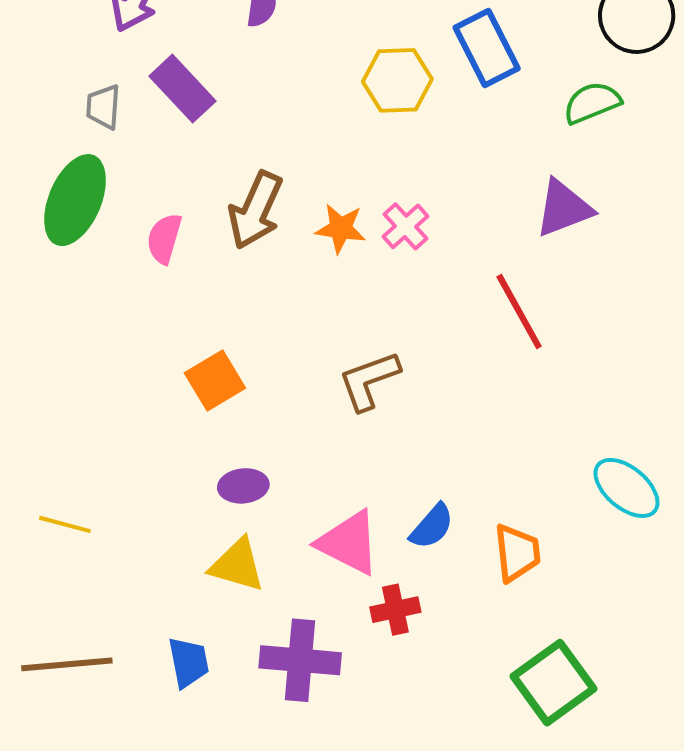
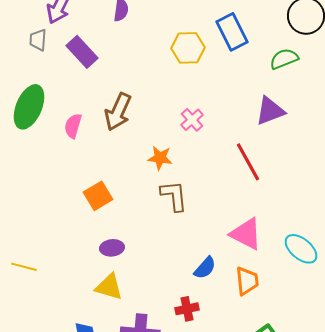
gray trapezoid: (103, 107) -> (38, 40), moved
orange star: (341, 228) -> (160, 158), moved
brown L-shape: (369, 380) -> (174, 196), turned 104
pink triangle: (349, 543) -> (246, 234), moved

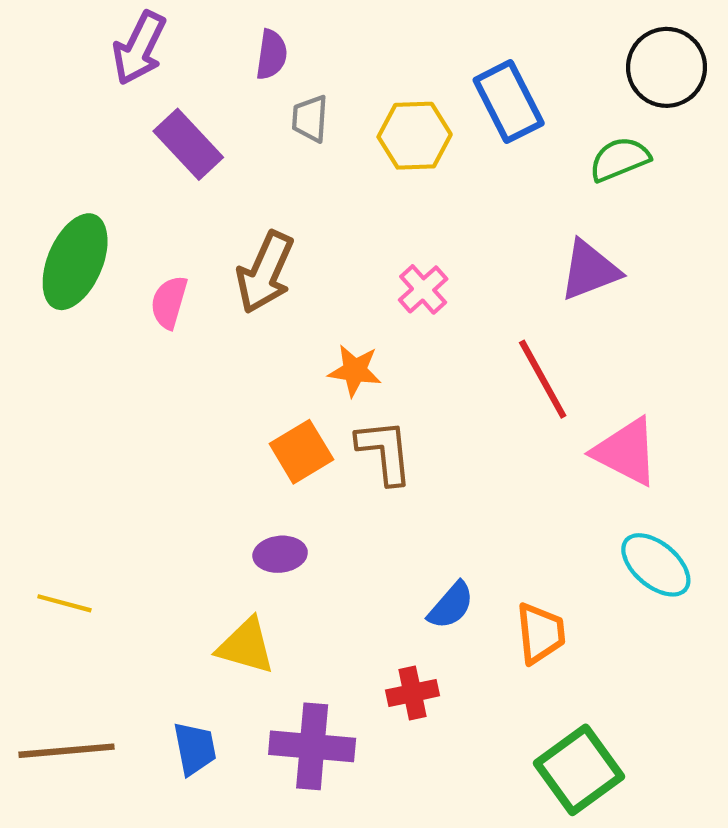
gray trapezoid: (38, 40) -> (310, 119), moved
orange square: (98, 196) -> (301, 452), moved
pink triangle: (246, 234) -> (626, 452), moved
purple ellipse: (112, 248) -> (280, 554), moved

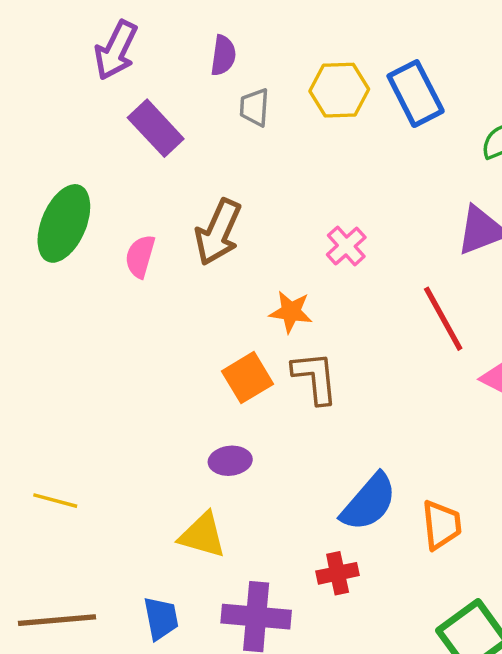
yellow hexagon: (415, 136) -> (339, 90), moved
blue semicircle: (451, 605) -> (369, 502), size x1.5

